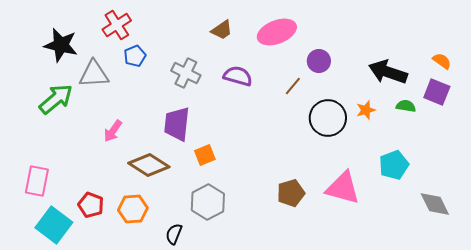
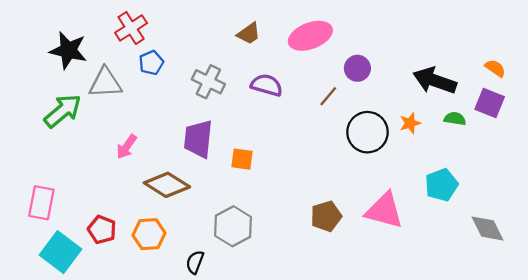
orange square: (205, 155) -> (242, 159), moved, turned 30

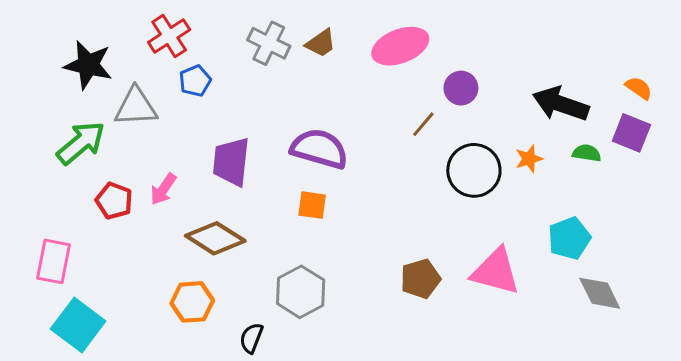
gray cross: (208, 82) -> (269, 43), moved
purple semicircle: (267, 85) -> (319, 149), moved, size x1.4
purple trapezoid: (198, 139) -> (231, 162), moved
gray diamond: (487, 229) -> (600, 293), moved
red pentagon: (102, 230) -> (114, 201), moved

